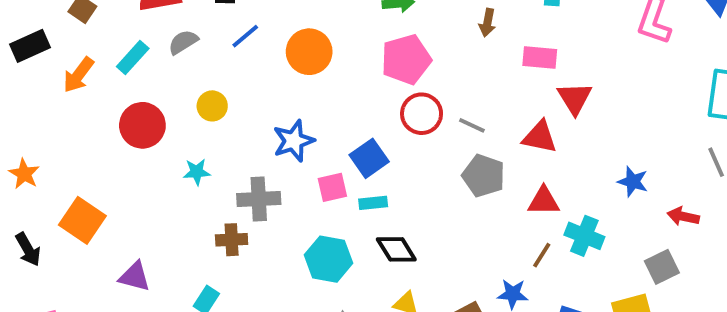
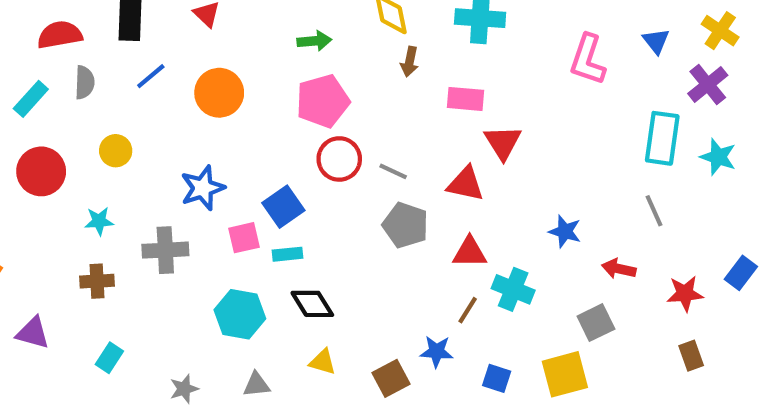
gray semicircle: (183, 42) -> (85, 82), turned 124
brown cross: (232, 240) -> (97, 281), moved

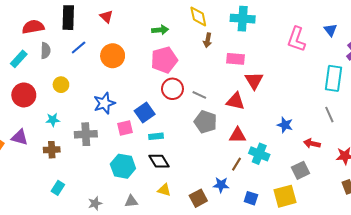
cyan rectangle: (287, 254) -> (156, 136), moved
purple triangle: (33, 333) -> (20, 137), moved

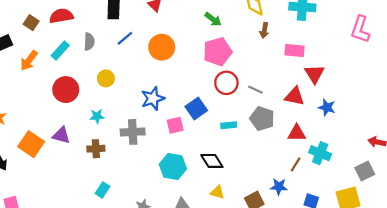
red semicircle: (33, 27) -> (61, 16), moved
green arrow: (160, 30) -> (213, 19), turned 42
blue star: (285, 125) -> (327, 107), moved
cyan rectangle: (156, 136) -> (229, 125), moved

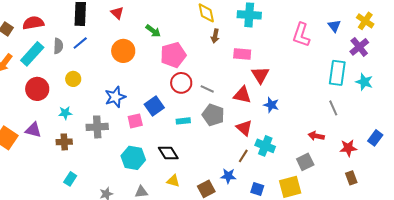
green arrow: (213, 19) -> (153, 31), moved
blue line: (125, 38) -> (80, 43), moved
cyan rectangle: (60, 51) -> (32, 54), size x1.4
red triangle: (297, 133) -> (244, 128), turned 42

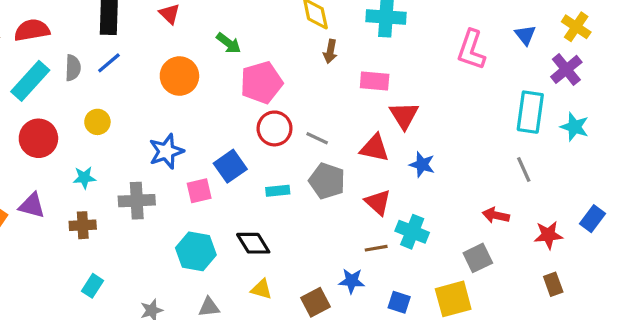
brown line: (243, 156) -> (376, 248), turned 48

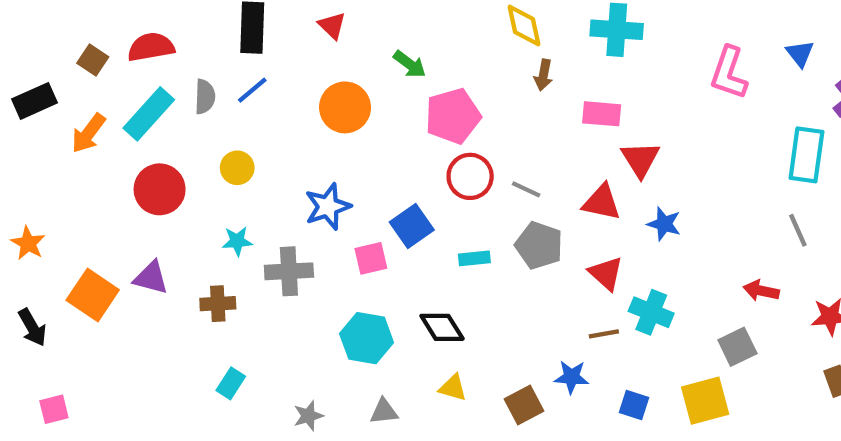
cyan star: (84, 178) -> (237, 241), moved

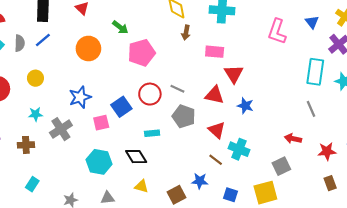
red circle: (470, 176) -> (150, 94), moved
cyan rectangle: (474, 258) -> (152, 133), moved
gray cross: (289, 271) -> (61, 129), turned -30
brown line: (604, 334) -> (216, 160), turned 48

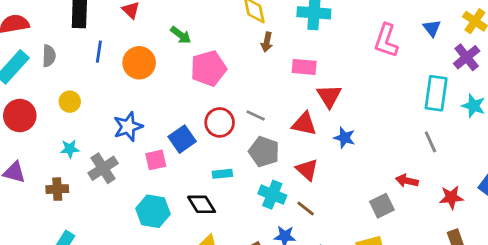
blue line: (43, 40) -> (99, 52), moved, turned -42
cyan cross: (239, 149) -> (272, 195), moved
gray square: (281, 166) -> (382, 206), moved

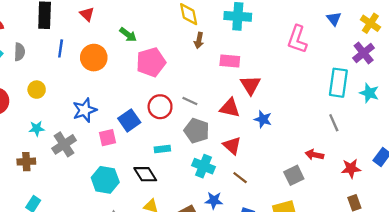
blue triangle: (432, 28) -> (334, 19), moved
brown line: (306, 208) -> (240, 178), moved

